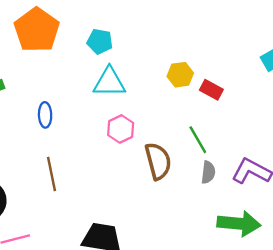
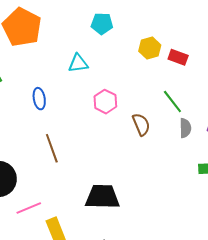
cyan pentagon: (100, 41) -> (102, 24), moved
cyan triangle: (109, 82) -> (78, 63), moved, size x0.7
brown semicircle: (158, 161) -> (141, 124), size x0.7

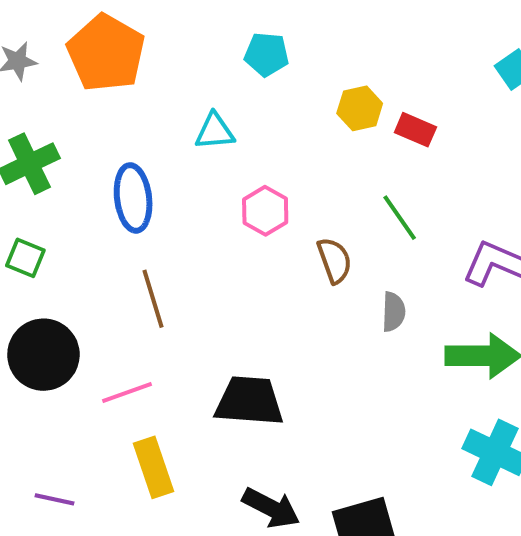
blue ellipse: (39, 99) -> (133, 198), size x1.5
gray semicircle: (185, 128) -> (394, 312), moved
pink line: (29, 208) -> (127, 393), moved

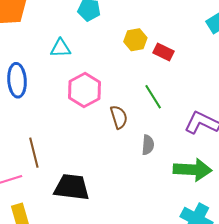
pink hexagon: (265, 211) -> (84, 90), size x1.4
brown line: (153, 299) -> (34, 153), moved

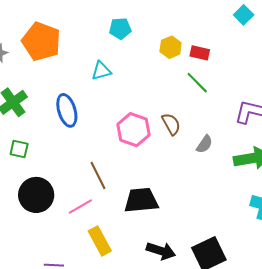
pink hexagon: (84, 90) -> (133, 130), moved
green line: (153, 97) -> (197, 83), moved
gray semicircle: (148, 145) -> (204, 144), turned 42

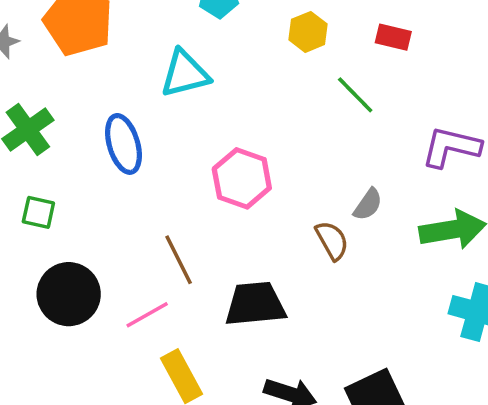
red rectangle: (200, 53) -> (393, 37), moved
cyan triangle: (101, 71) -> (185, 74), size x1.4
brown semicircle: (171, 124) -> (332, 240), moved

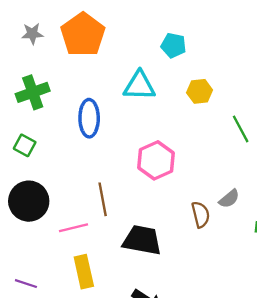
yellow hexagon: (308, 32) -> (200, 91), moved

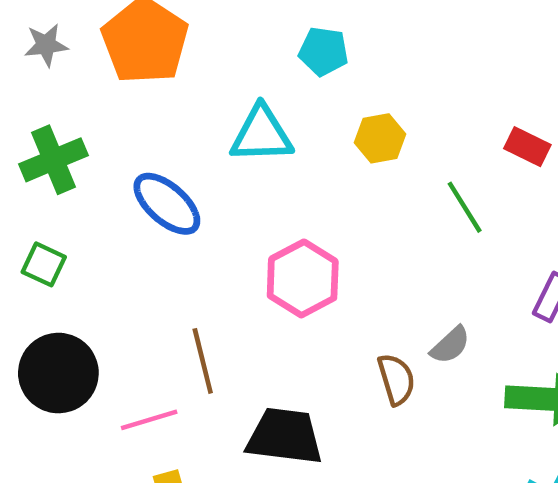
blue ellipse: (89, 118) -> (167, 204), turned -45

